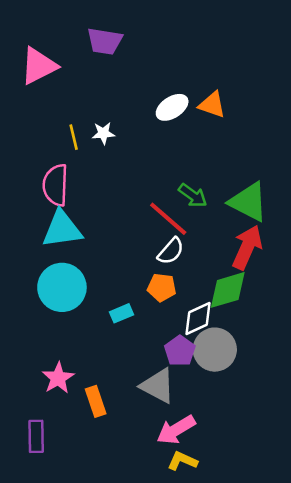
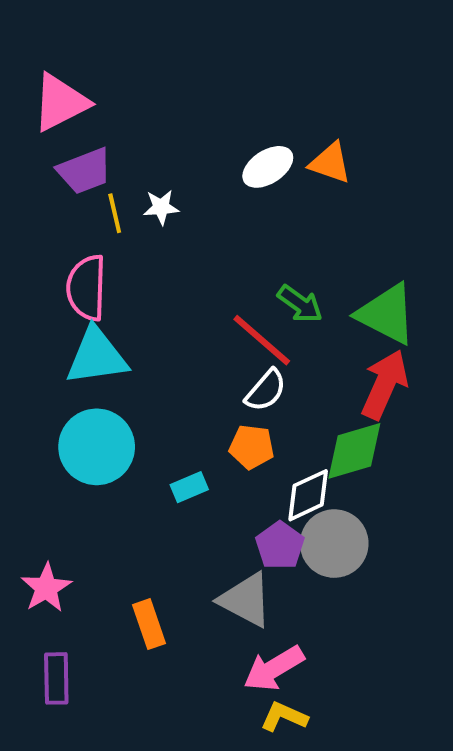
purple trapezoid: (105, 41) -> (85, 171), moved, turned -30
pink star: (58, 378) -> (46, 588), moved

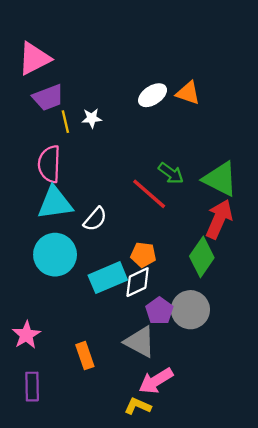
white semicircle: (266, 390) -> (95, 219), moved
green diamond: (354, 451) -> (202, 257), turned -39
cyan rectangle: (189, 487) -> (108, 278), size x1.8
white diamond: (308, 495) -> (138, 282), moved
yellow L-shape: (284, 717) -> (138, 406), moved

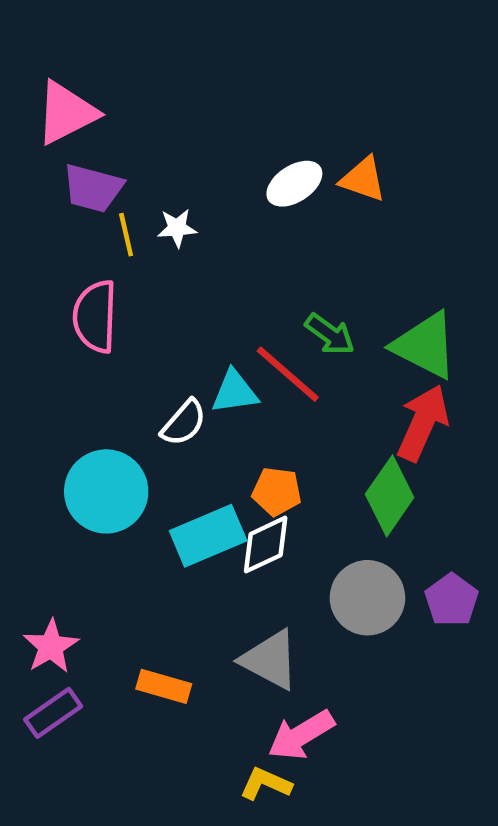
purple trapezoid: (48, 97) -> (93, 188), turned 36
cyan triangle: (55, 203) -> (235, 392), moved, size x0.7
purple pentagon: (159, 311) -> (452, 600), moved
orange rectangle: (85, 356) -> (164, 686), turned -55
purple rectangle: (32, 387) -> (53, 713), moved, turned 56

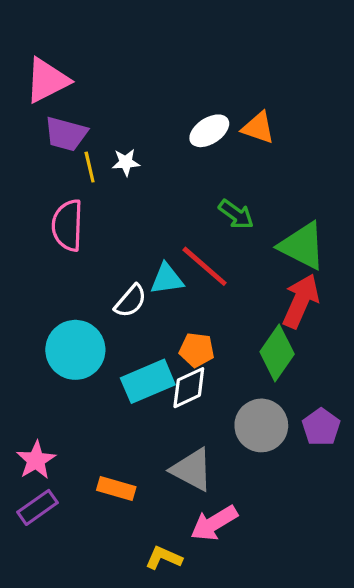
green arrow: (330, 334) -> (236, 214), moved
yellow L-shape: (266, 784) -> (164, 558), moved

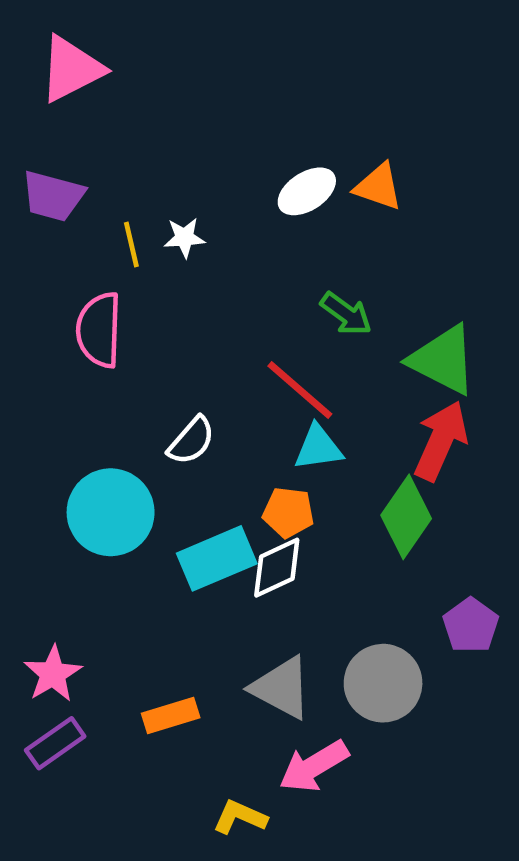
pink triangle: (47, 80) -> (71, 69), moved
purple trapezoid: (66, 134) -> (53, 196), moved
cyan triangle: (167, 279) -> (318, 448), moved
gray circle: (261, 425) -> (383, 683), moved
orange rectangle: (116, 489) -> (171, 715), turned -33

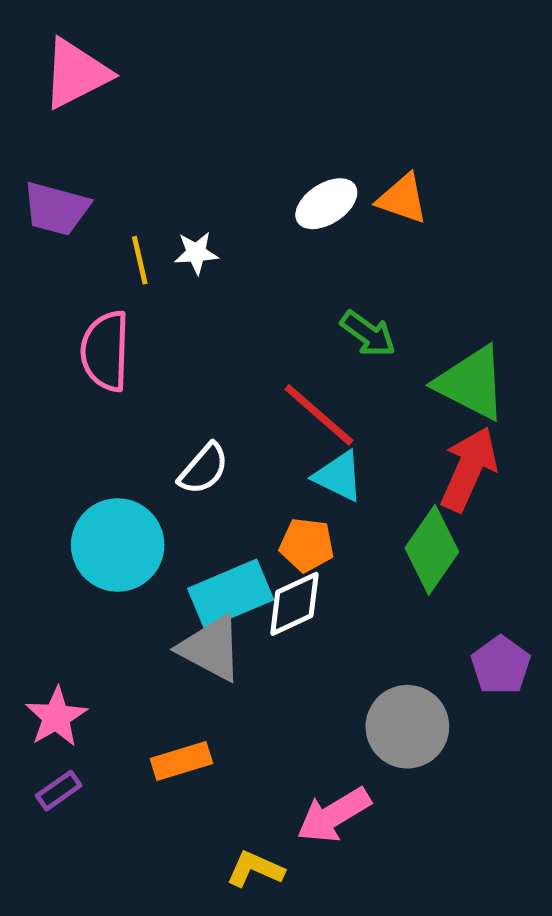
cyan triangle: (318, 448) -> (339, 476), turned 34
gray triangle: (281, 688) -> (211, 648), moved
purple rectangle: (55, 743) -> (59, 791), size x0.7

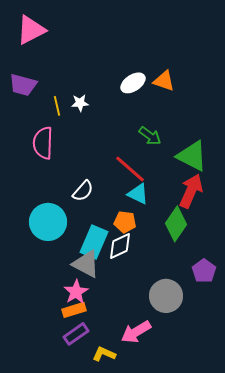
cyan rectangle: (231, 594) -> (94, 242), turned -44
pink star: (56, 717) -> (76, 292), moved
purple rectangle: (59, 791) -> (76, 334), moved, size x1.4

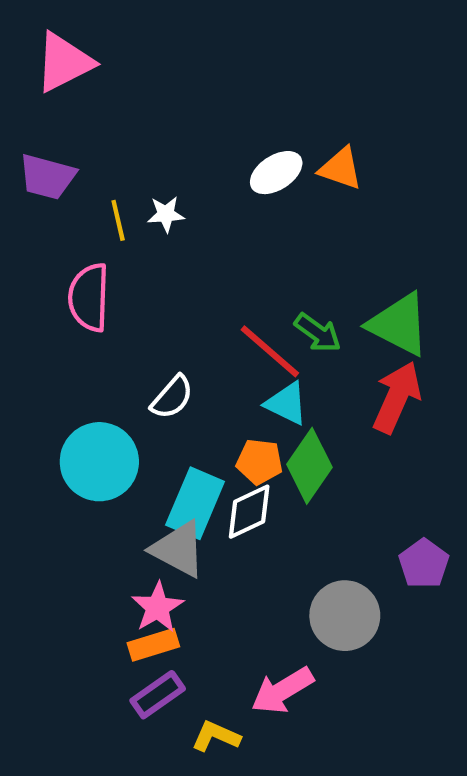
green arrow: (150, 136) -> (318, 333), moved
green diamond: (176, 224) -> (309, 466), moved

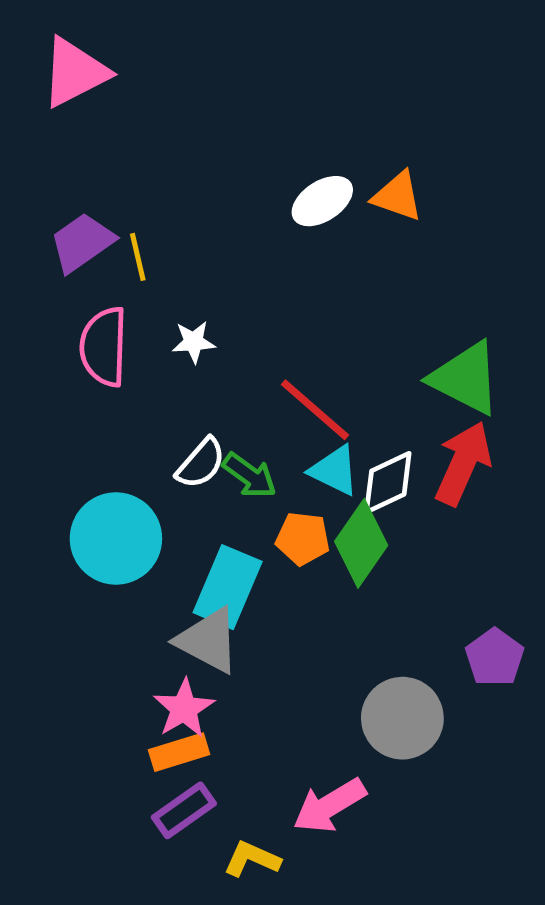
purple trapezoid: (47, 177) -> (82, 242), moved, turned 130
white star: (166, 214) -> (194, 342), moved
green arrow: (318, 333) -> (249, 475), moved
white diamond: (249, 512) -> (388, 483), moved

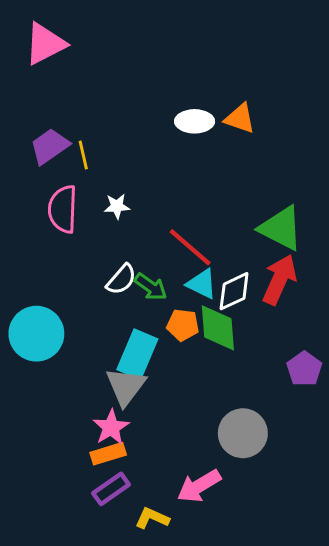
white ellipse: (322, 201) -> (195, 121), turned 33
cyan circle: (116, 539) -> (36, 334), moved
green diamond: (361, 543) -> (218, 328), turned -39
gray triangle: (208, 640) -> (126, 386), turned 39
purple pentagon: (495, 657) -> (304, 369), moved

